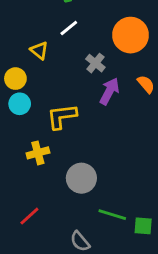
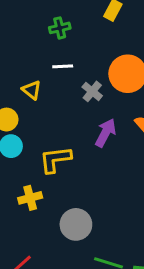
white line: (69, 28) -> (63, 66), turned 36
gray cross: (95, 63) -> (92, 91), moved

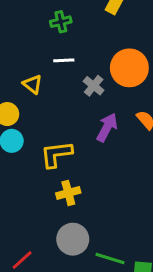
yellow cross: (30, 198) -> (68, 193), moved
gray circle: (76, 224) -> (73, 239), moved

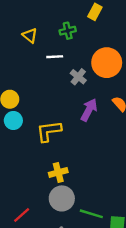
green cross: (61, 22) -> (68, 31), moved
yellow triangle: (33, 84) -> (30, 35), moved
yellow cross: (68, 193) -> (58, 172), moved

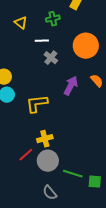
gray cross: (78, 77) -> (51, 58), moved
red line: (22, 215) -> (26, 155), moved

